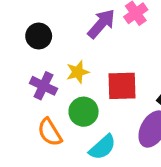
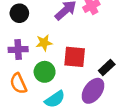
purple cross: (43, 86) -> (18, 49), turned -36

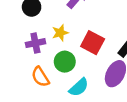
red square: (75, 57) -> (93, 43), turned 30

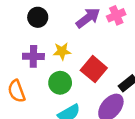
orange semicircle: (40, 77) -> (16, 91), moved

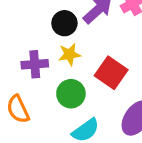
black circle: (38, 17) -> (64, 23), moved

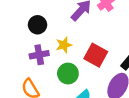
black circle: (64, 23) -> (37, 25), moved

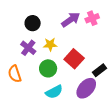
purple cross: (39, 55) -> (28, 48), turned 35

